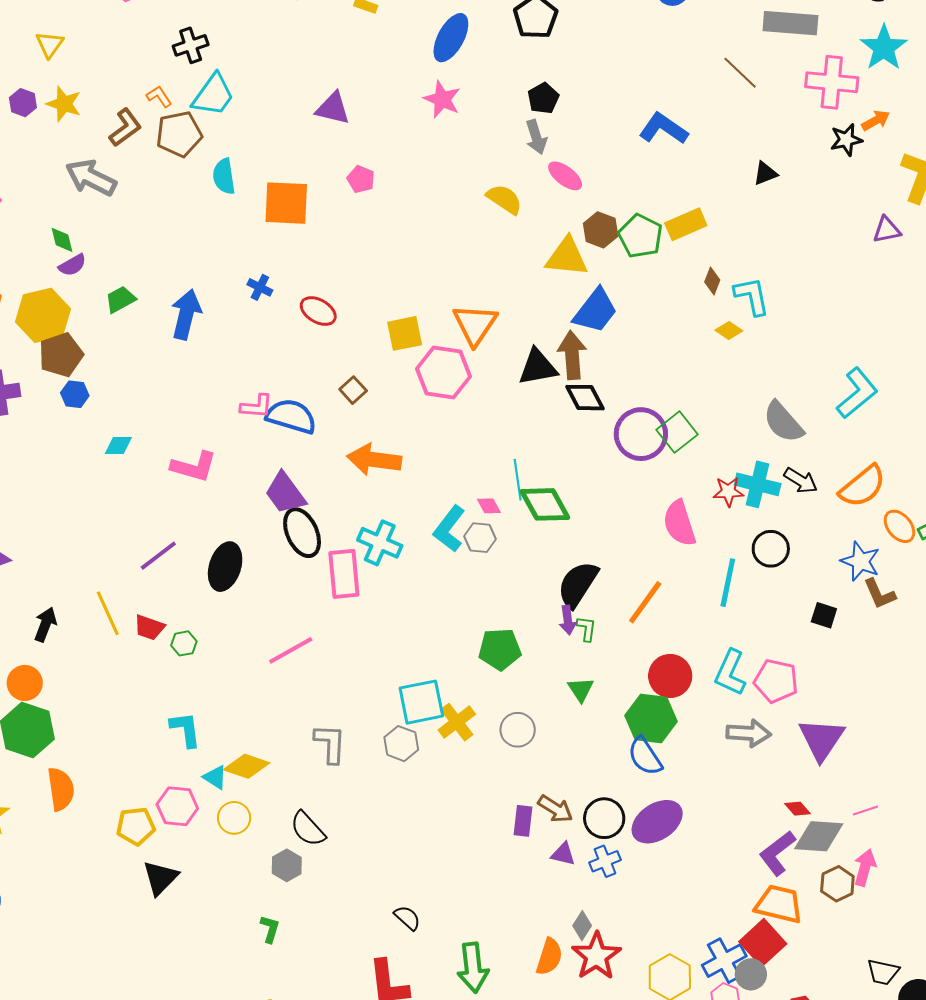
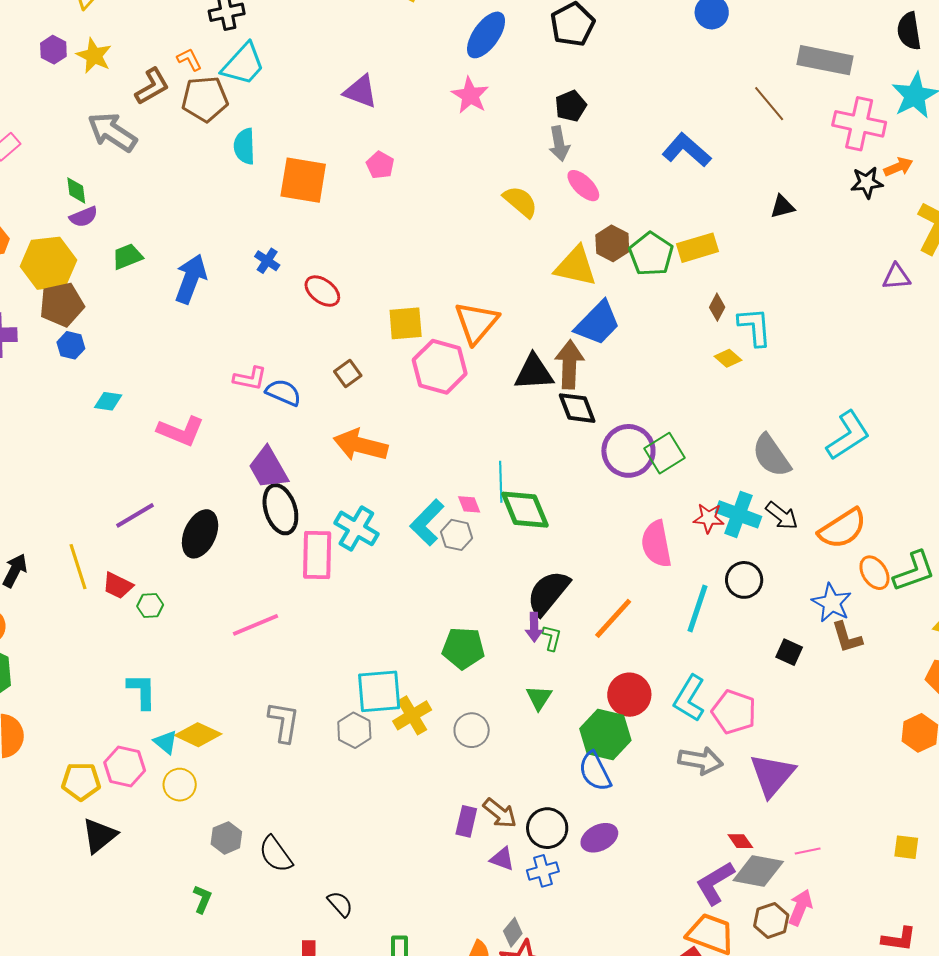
blue semicircle: (291, 416) -> (283, 392), size x0.7
purple ellipse: (657, 822) -> (599, 838), size x0.7
black semicircle: (308, 829) -> (276, 854), moved

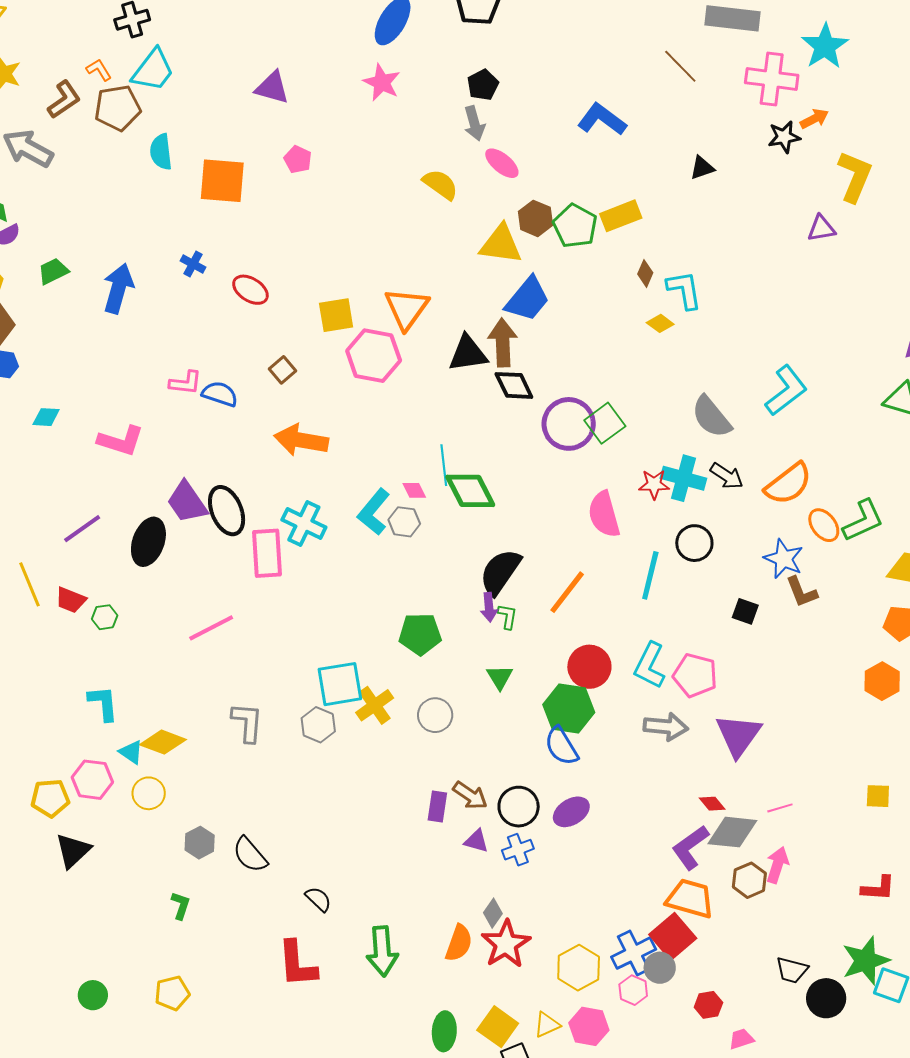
purple trapezoid: (268, 468) -> (187, 502), moved

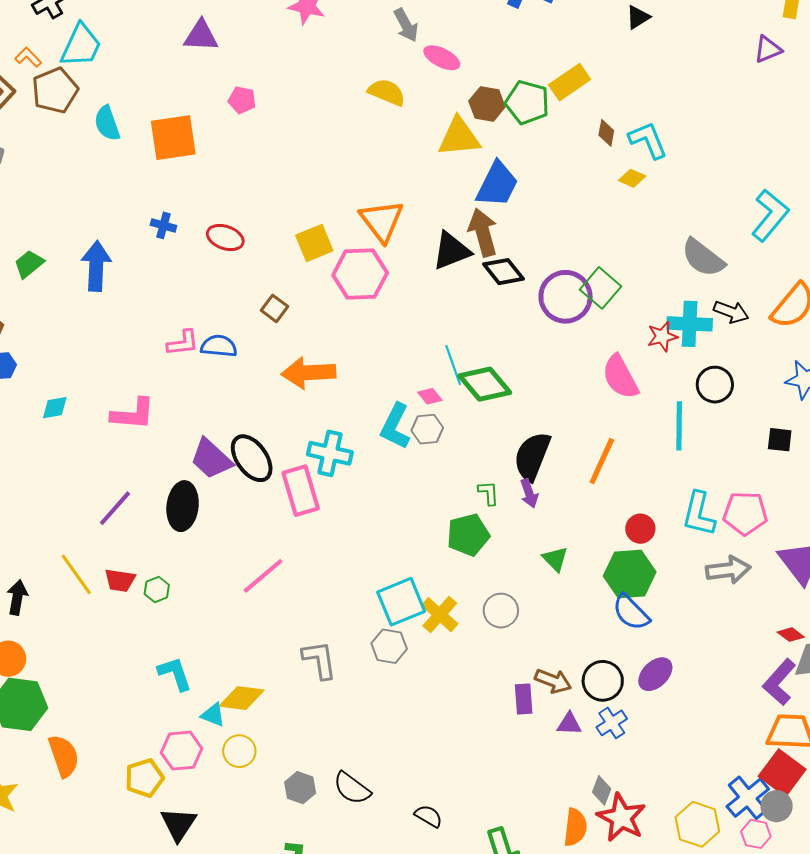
green L-shape: (507, 616) -> (489, 493), moved
red circle: (589, 667) -> (640, 529), size x0.7

